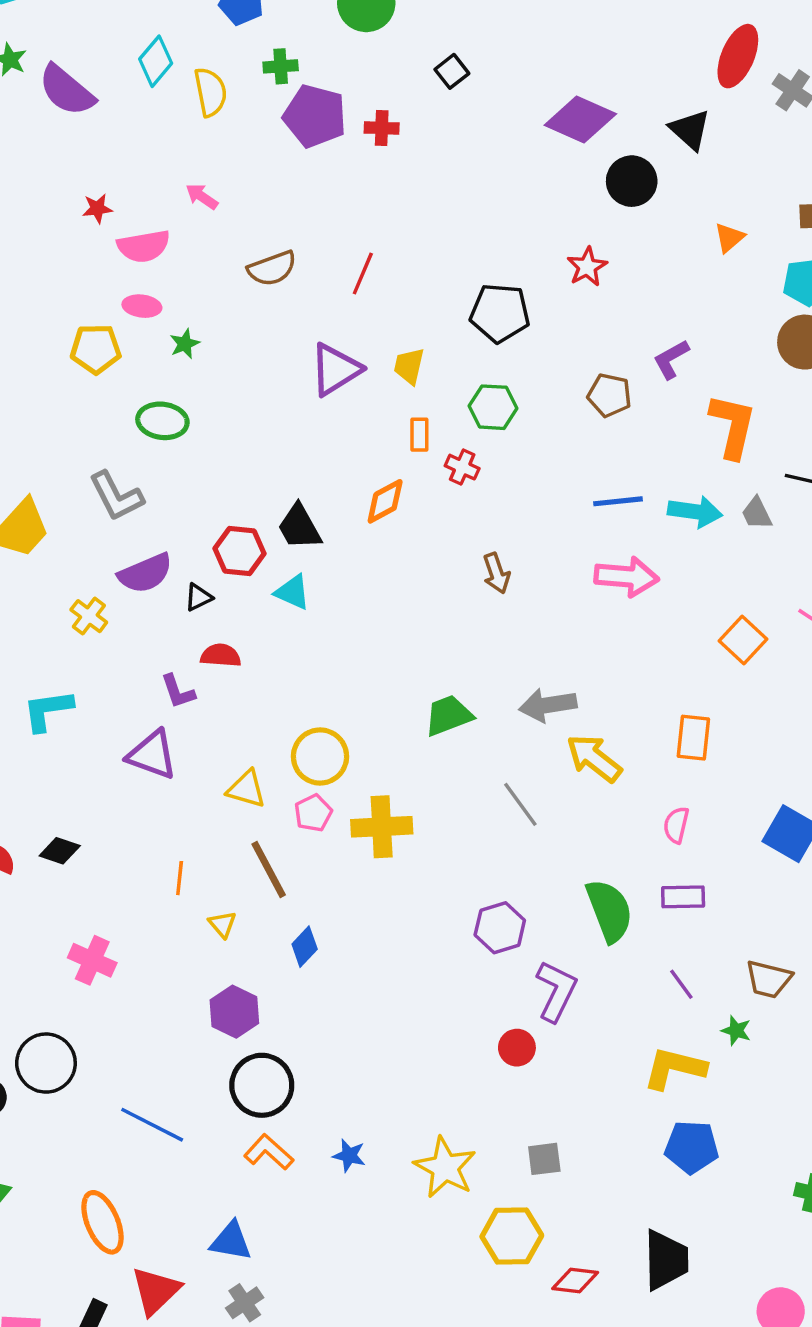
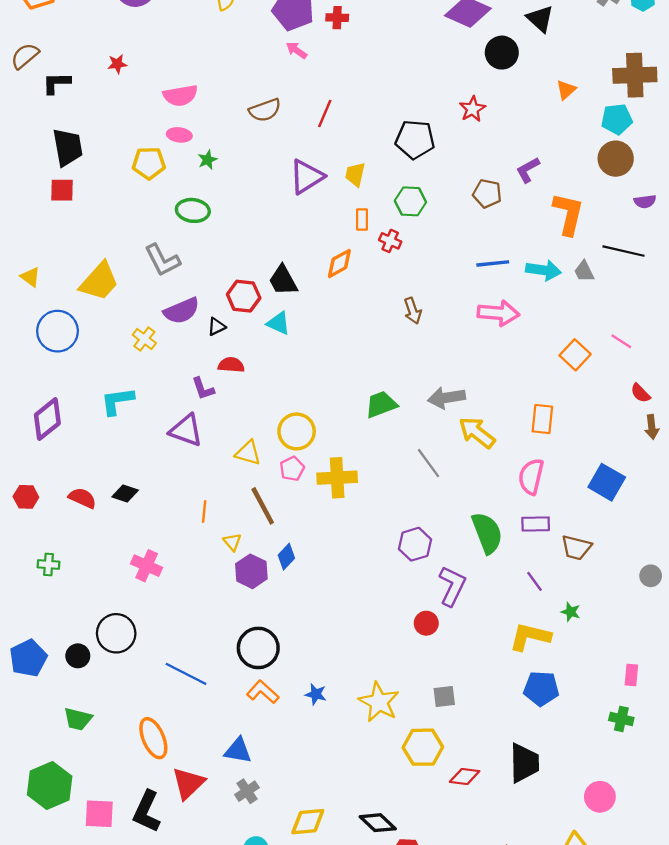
pink arrow: (202, 197) -> (297, 50), moved
red star: (97, 208) -> (117, 64), moved
pink semicircle: (676, 825) -> (531, 477), size x1.5
brown trapezoid: (769, 979) -> (576, 548), moved
purple hexagon: (234, 1012) -> (251, 571), moved

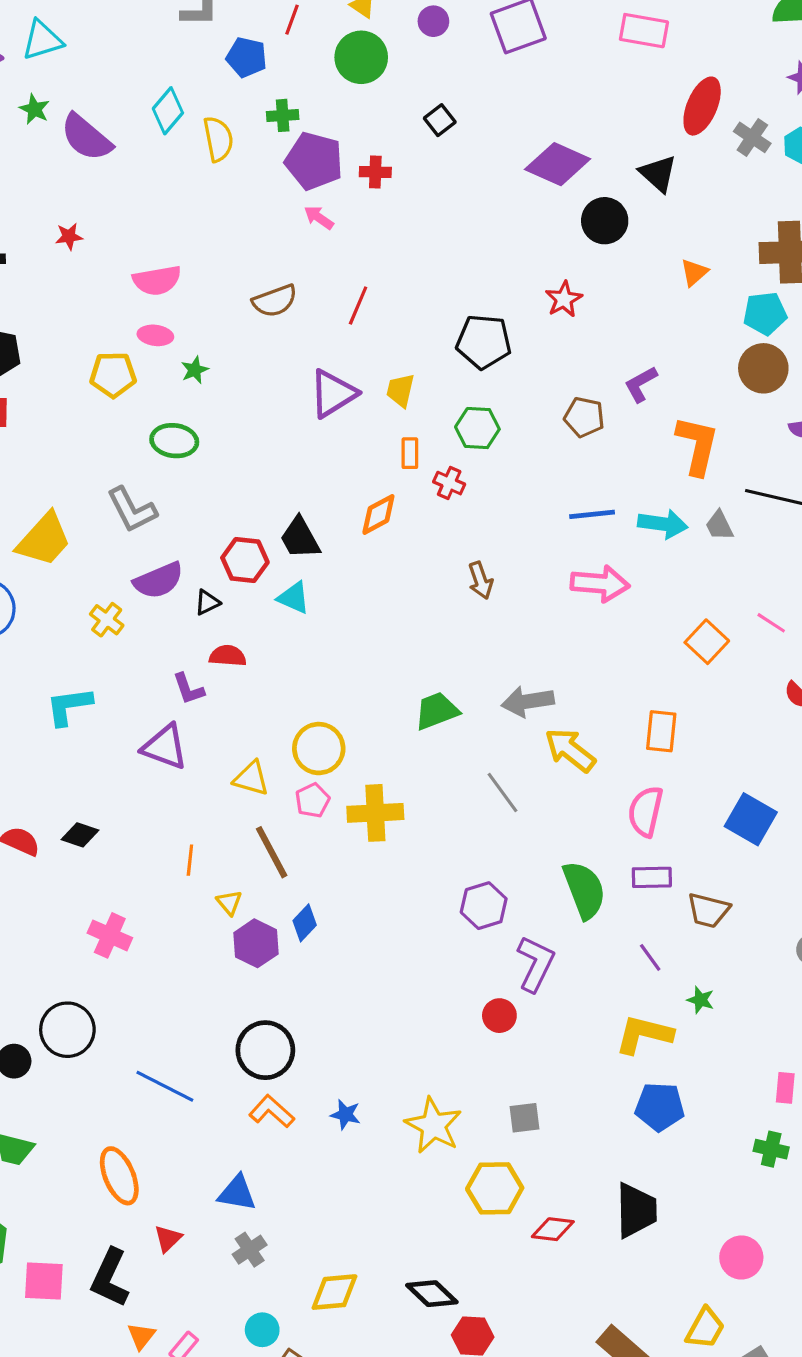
red triangle: (188, 783) -> (168, 1239), size x0.6

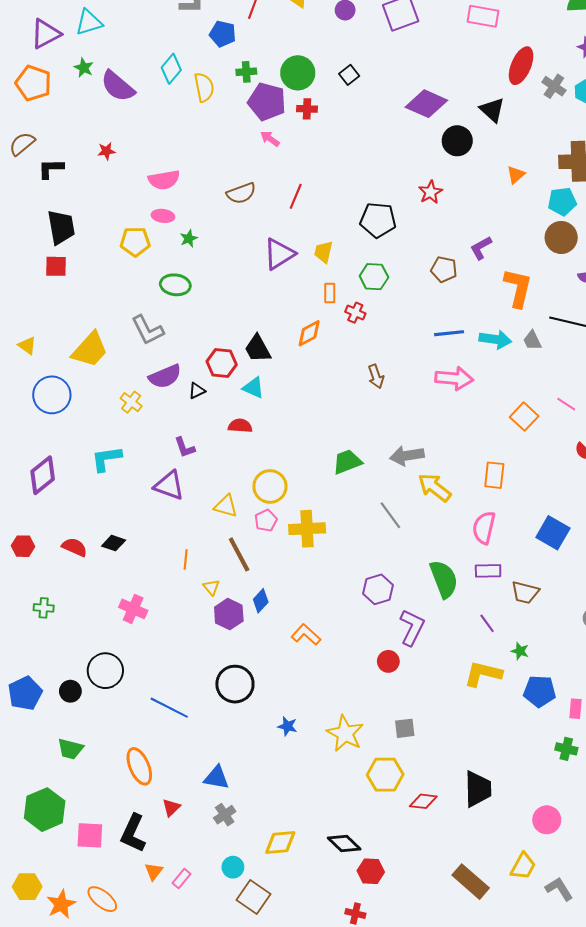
green circle: (361, 57) -> (298, 73), moved
red semicircle: (228, 656) -> (240, 426), moved
blue pentagon: (660, 1107) -> (540, 691), moved
orange L-shape: (272, 1111) -> (306, 635), moved

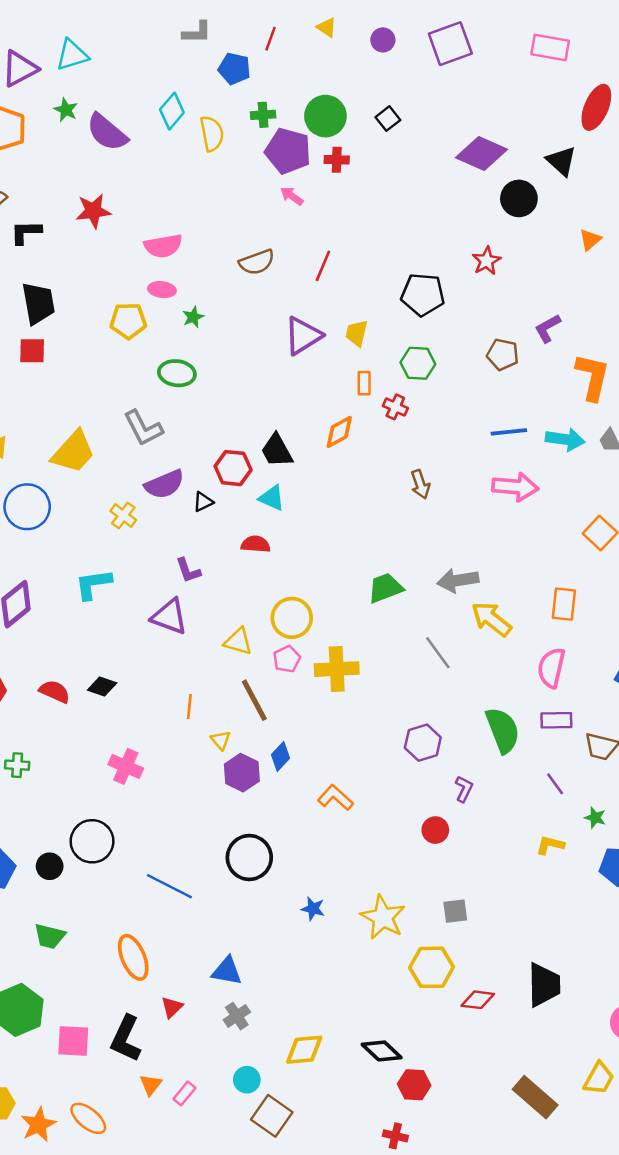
red star: (106, 151) -> (93, 211), size x1.6
purple L-shape: (412, 627) -> (464, 789), size x0.6
yellow L-shape: (483, 674) -> (550, 845), size x0.6

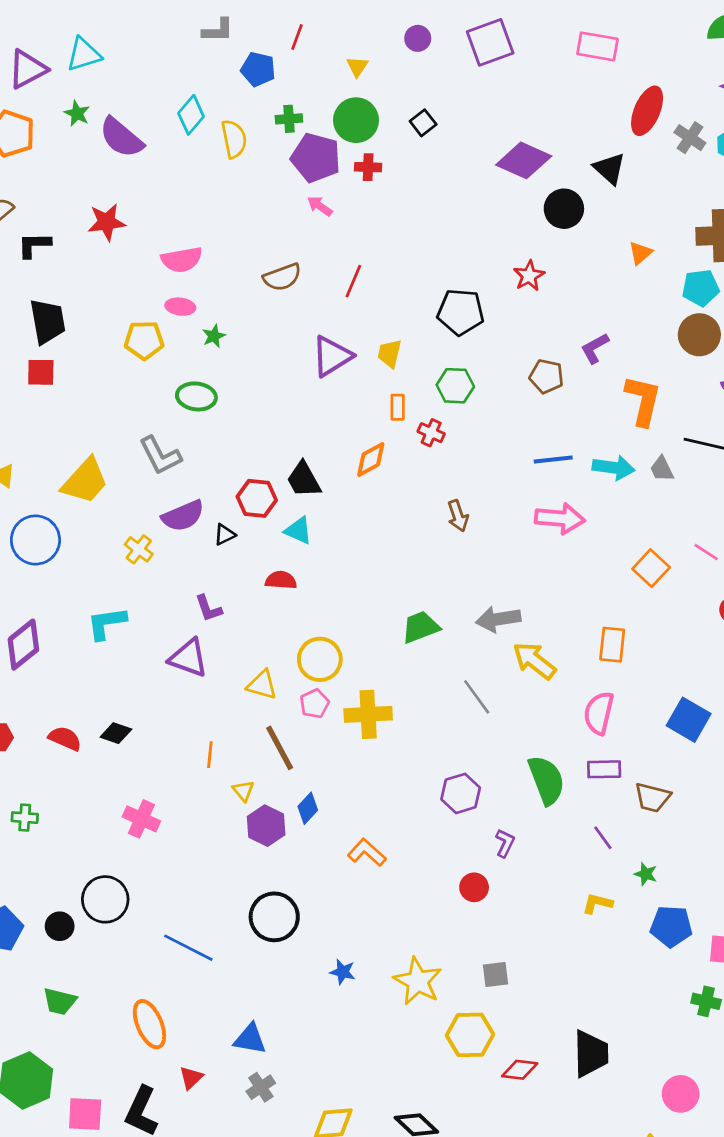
yellow triangle: (327, 27) -> (357, 67), moved, turned 30

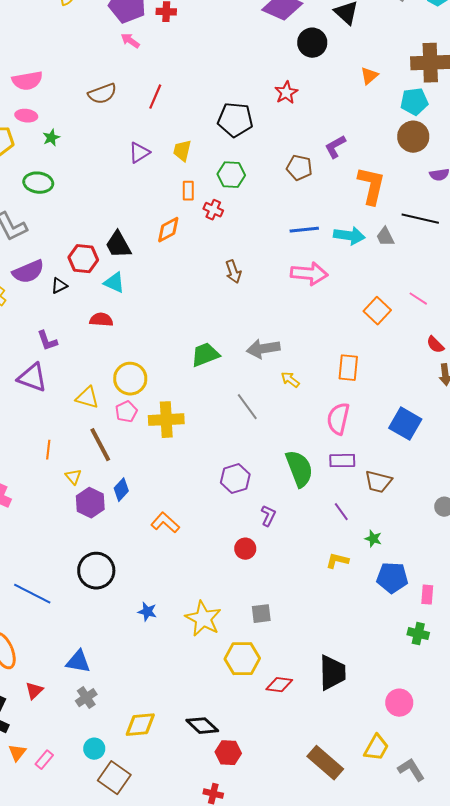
purple triangle: (332, 356) -> (139, 153), size x0.7
yellow arrow: (534, 661) -> (290, 380), size x0.6

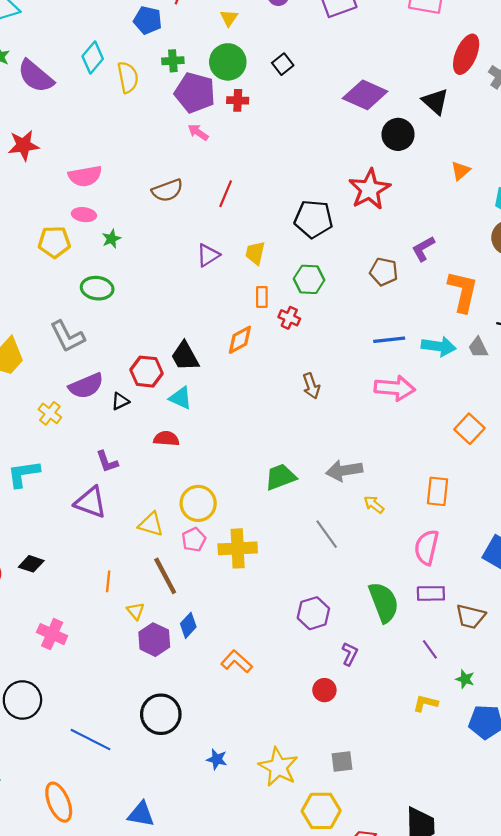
red star: (286, 93) -> (369, 189), size x1.6

